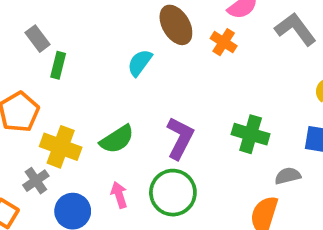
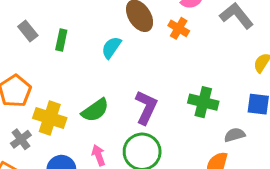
green rectangle: (58, 65) -> (61, 40), moved
gray cross: (36, 181) -> (21, 139), moved

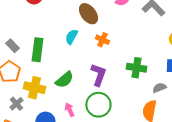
orange cross: (179, 28) -> (102, 40), moved
gray rectangle: (28, 31) -> (12, 46), moved
green rectangle: (61, 40) -> (37, 50), moved, size x1.6

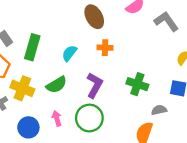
cyan semicircle: (71, 37) -> (69, 53), moved
orange cross: (102, 40) -> (105, 48), turned -32

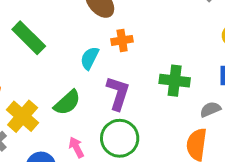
green rectangle: (32, 47) -> (29, 38), moved, turned -50
cyan semicircle: (69, 53) -> (90, 58), moved
yellow cross: (22, 88) -> (23, 116), turned 30

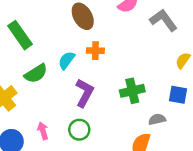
green cross: (175, 81) -> (132, 91), turned -30
green semicircle: (67, 103) -> (36, 74), moved
green circle: (120, 138) -> (79, 130), size x0.7

